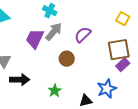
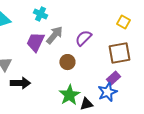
cyan cross: (50, 11) -> (40, 14), moved
purple rectangle: (123, 65) -> (113, 78), moved
green star: (55, 91) -> (69, 95), moved, size x1.5

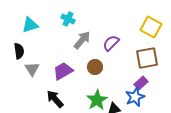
yellow square: (123, 22) -> (151, 27), size x1.5
purple trapezoid: (35, 42) -> (63, 71), moved, turned 35
black arrow: (20, 83) -> (55, 99), moved, turned -132

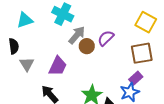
cyan cross: (68, 19) -> (63, 14), size x1.5
brown circle: (95, 67) -> (87, 46), moved
purple trapezoid: (63, 71) -> (58, 66), turned 145

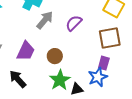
brown circle: (87, 46) -> (55, 56), moved
purple rectangle: (136, 78) -> (104, 63), turned -32

